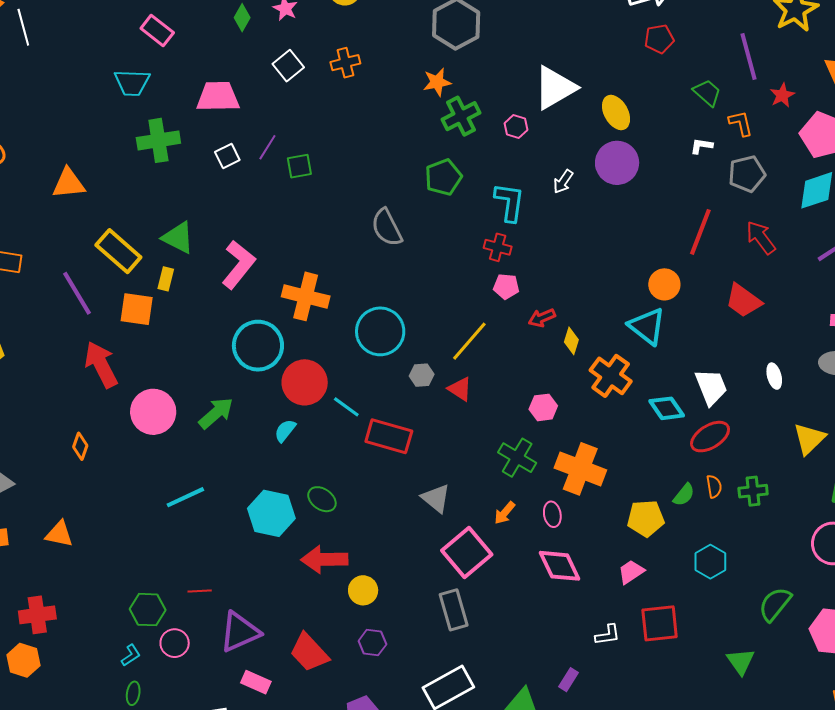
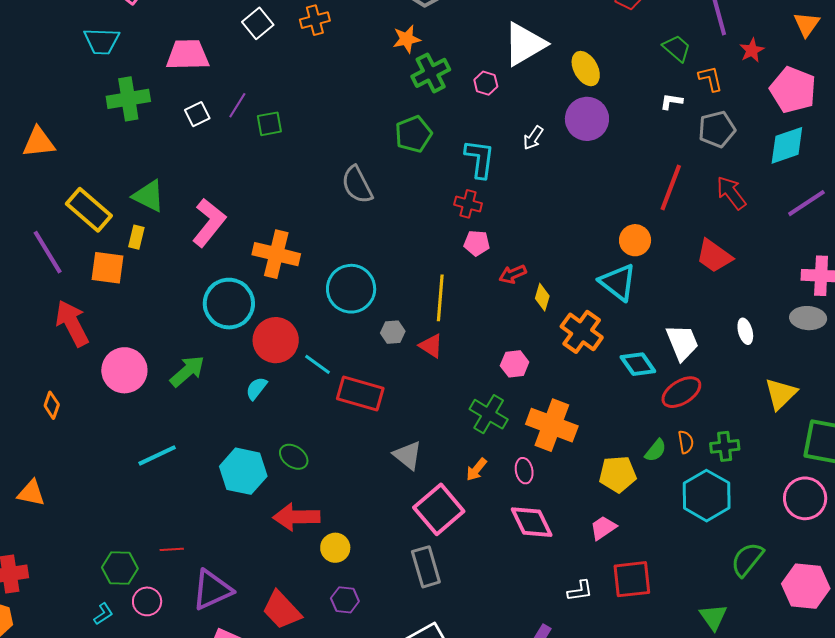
yellow line: (469, 341) -> (440, 298), turned -36
cyan hexagon: (710, 562) -> (707, 496), moved, size x1.5

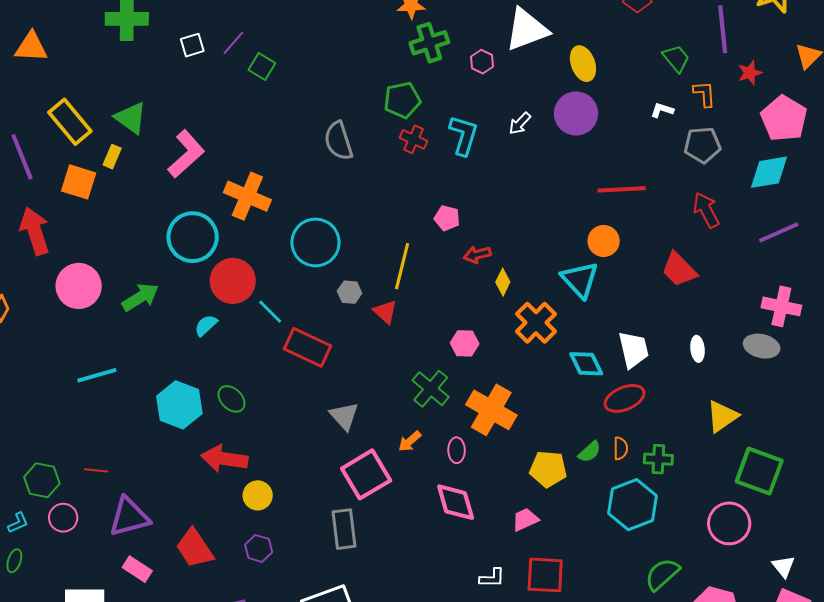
green square: (269, 124) -> (262, 66), turned 32
red line: (671, 188) -> (622, 189), moved, turned 57
red cross: (468, 204) -> (413, 139), moved

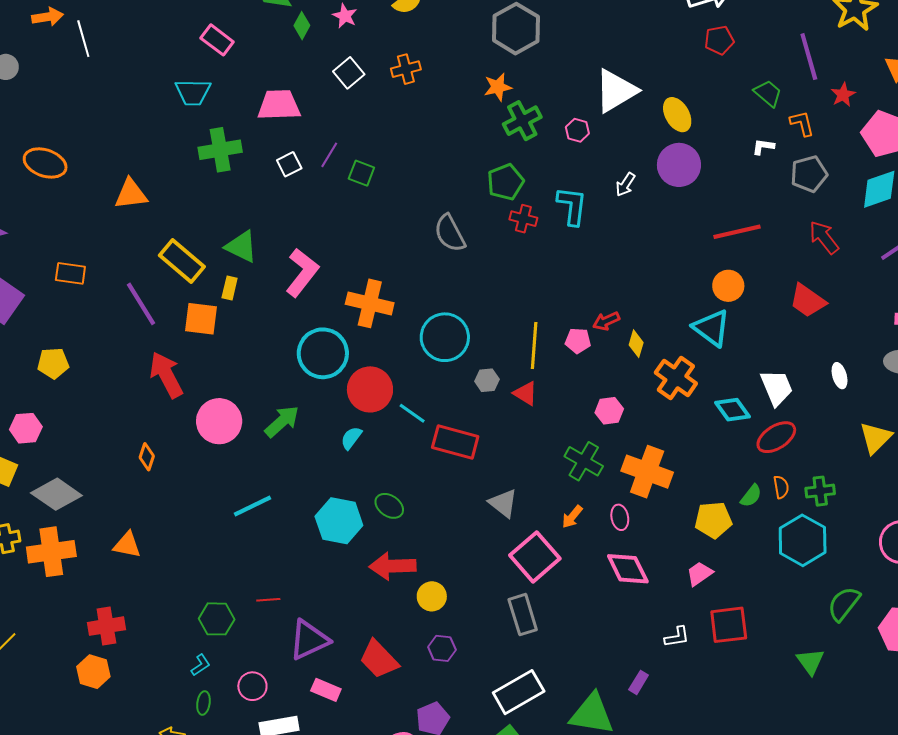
pink pentagon: (447, 218) -> (578, 341), moved
pink circle: (63, 518) -> (252, 686), moved

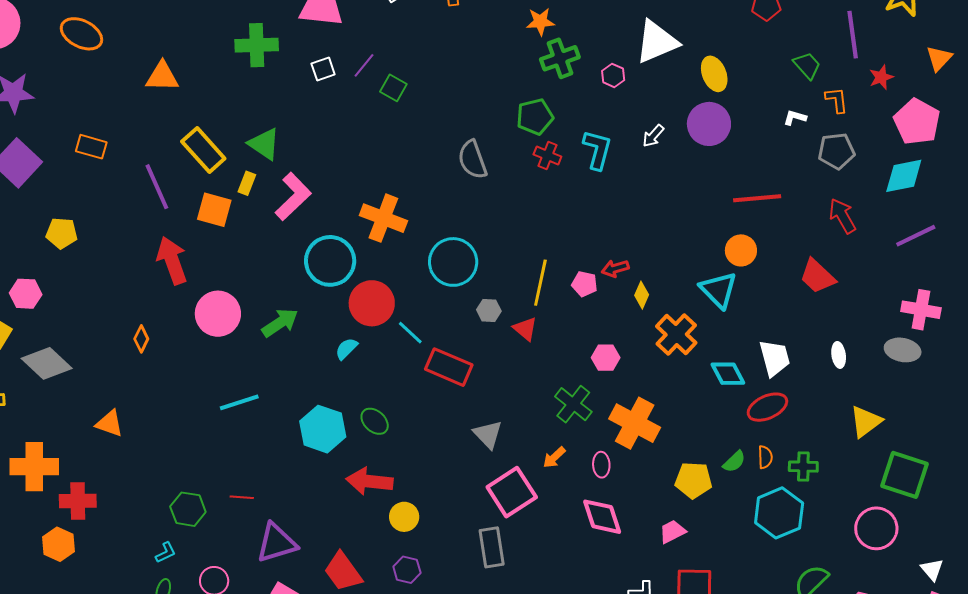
pink L-shape: (302, 273) -> (293, 196), moved
orange cross: (51, 552) -> (34, 467), moved

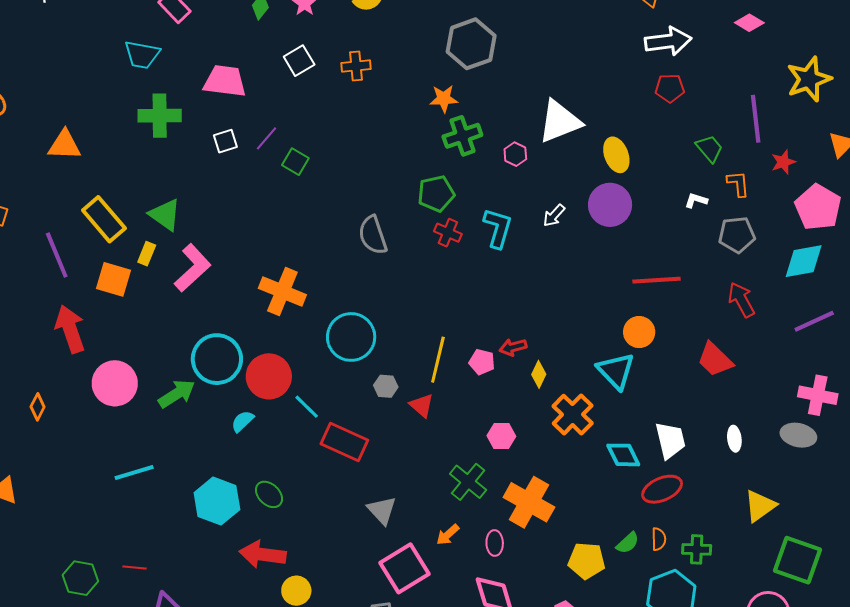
cyan circle: (330, 261) -> (217, 359), moved

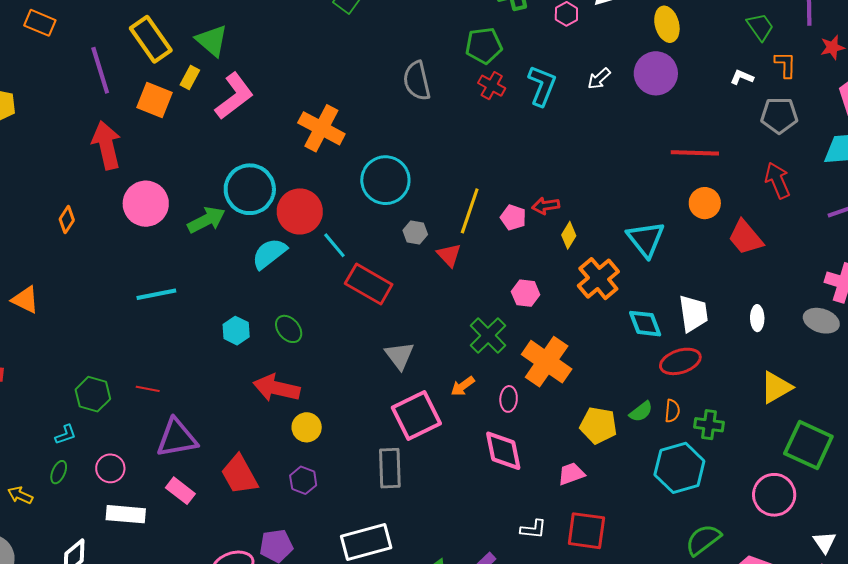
orange circle: (639, 332) -> (705, 203), moved
cyan semicircle: (242, 421) -> (269, 254), size x1.5
cyan hexagon: (217, 501) -> (236, 331), size x0.6

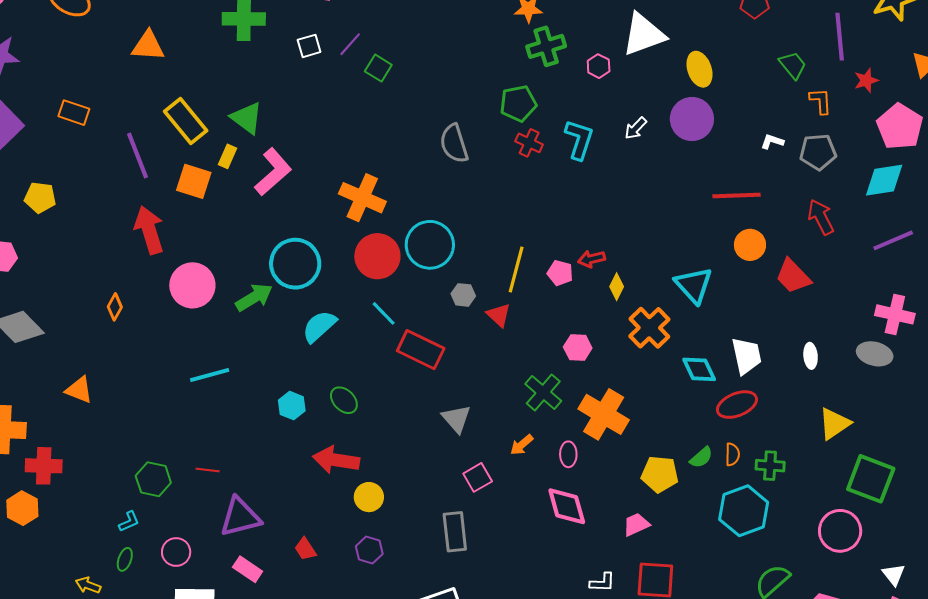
white L-shape: (742, 77) -> (772, 142), moved
red circle: (300, 211) -> (377, 256), moved
pink square: (416, 416) -> (478, 477), size x0.6
red trapezoid: (239, 475) -> (305, 549), size x0.6

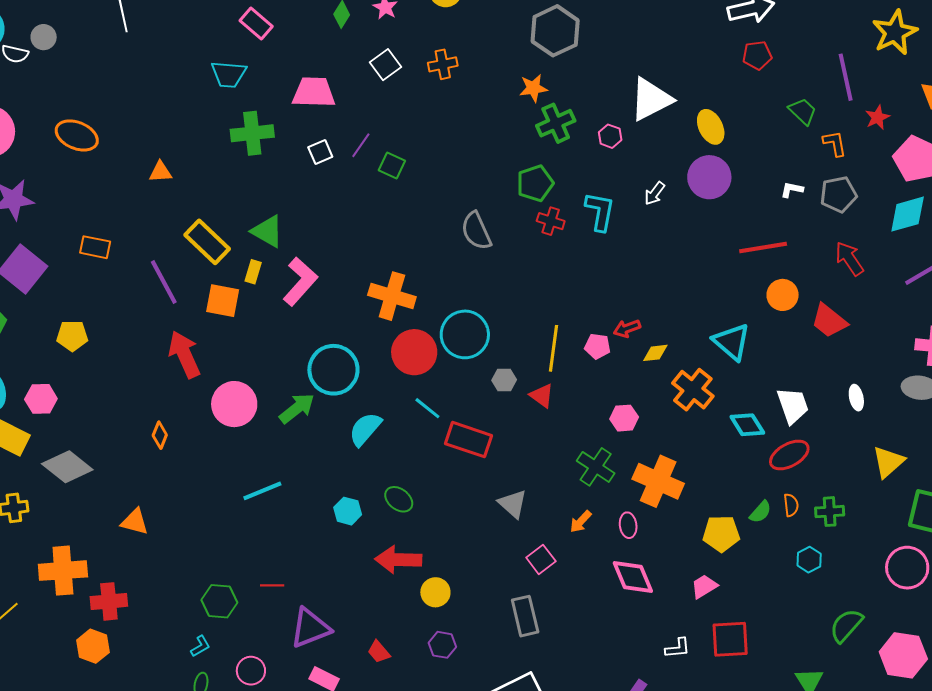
orange triangle: (148, 46) -> (160, 172), size x0.7
yellow diamond: (617, 287) -> (655, 353), turned 64
cyan hexagon: (744, 511) -> (809, 560), size x0.5

